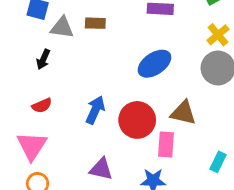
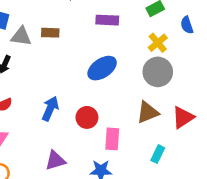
brown triangle: (183, 113) -> (148, 112), moved, turned -35
red circle: (137, 120) -> (87, 117), size x0.7
purple triangle: (101, 169) -> (55, 160), turned -30

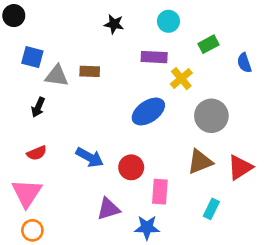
yellow cross: (158, 43) -> (181, 79), moved
blue arrow: (50, 109) -> (90, 157), turned 95
purple triangle: (55, 160) -> (108, 209), moved

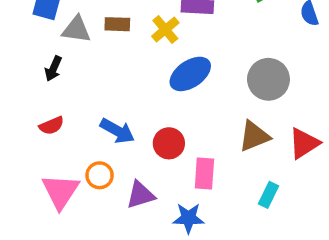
yellow cross: (181, 79) -> (165, 30), moved
pink triangle: (27, 193) -> (60, 191), moved
orange circle: (32, 230) -> (100, 175), moved

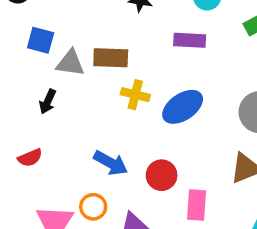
brown rectangle: (117, 24) -> (111, 58), size x1.4
yellow cross: (165, 30) -> (135, 95), moved, turned -36
red semicircle: (52, 126) -> (30, 158), moved

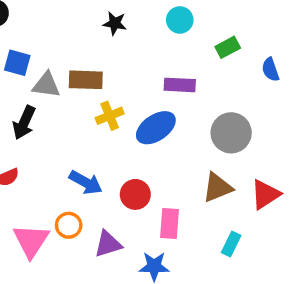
purple rectangle: (190, 40) -> (180, 85), moved
yellow cross: (135, 95) -> (110, 116), turned -36
black arrow: (48, 102) -> (24, 123), size x1.4

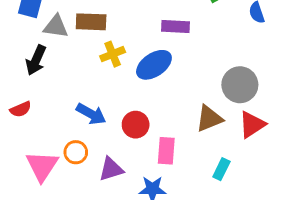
gray circle: (231, 133) -> (240, 85), moved

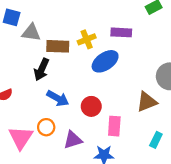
brown rectangle: (91, 22) -> (58, 46), moved
yellow cross: (113, 54) -> (87, 39), moved
black arrow: (36, 60) -> (42, 69), moved

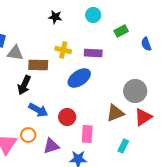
yellow cross: (87, 39) -> (63, 50), moved, turned 35

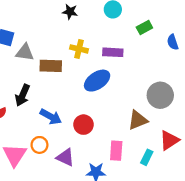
black arrow: (24, 85) -> (23, 95), moved
red triangle: (143, 117) -> (169, 140), moved
pink rectangle: (87, 134) -> (116, 151), moved
purple triangle: (51, 146) -> (65, 157), turned 42

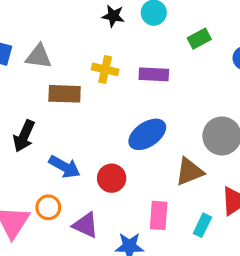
black star: (70, 12) -> (113, 16), moved
gray triangle: (25, 52) -> (39, 56), moved
blue ellipse: (97, 81) -> (147, 134), moved

